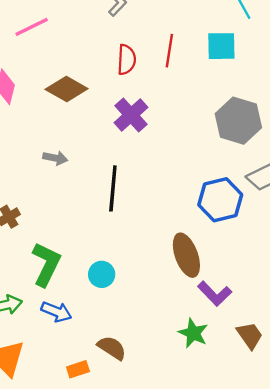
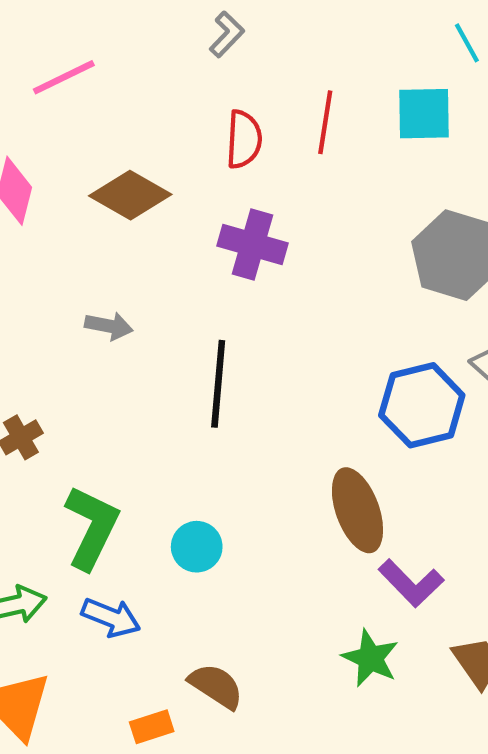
purple cross: (131, 115) -> (252, 244), turned -32

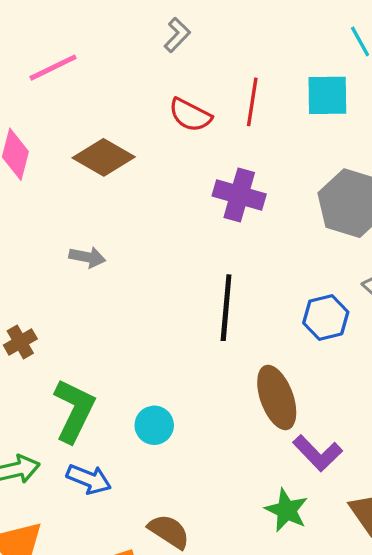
red semicircle: (244, 139) -> (190, 115), turned 114
purple cross: (252, 244) -> (239, 195), moved
black line: (218, 384) -> (226, 308), moved
blue hexagon: (422, 405) -> (326, 317), size x0.7

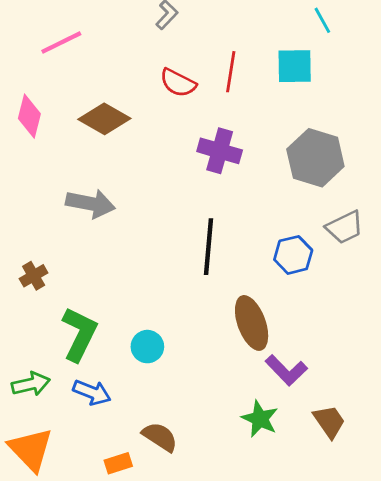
gray arrow: (87, 257) -> (90, 204), size x1.6

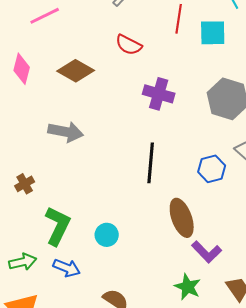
red line: (231, 72) -> (179, 19), moved

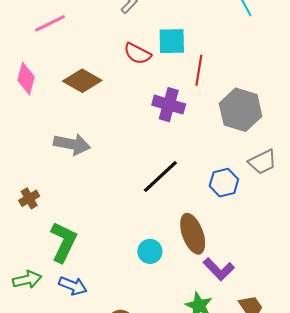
red line: (179, 19) -> (199, 70), moved
cyan square: (213, 33) -> (172, 41), moved
black line: (151, 163) -> (160, 176), turned 42
cyan circle: (107, 235) -> (150, 251), moved

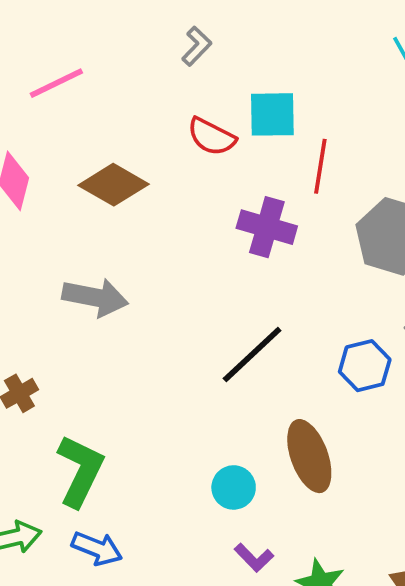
purple L-shape: (219, 269) -> (254, 558), moved, size x0.7

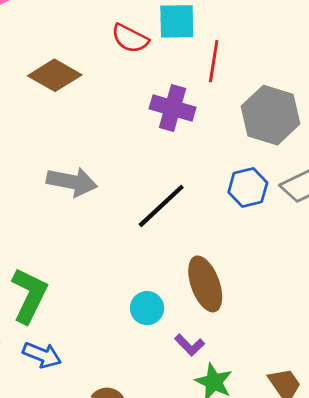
gray arrow: (95, 297) -> (72, 182), moved
blue hexagon: (365, 366) -> (248, 187), moved
purple L-shape: (254, 558) -> (190, 345), moved

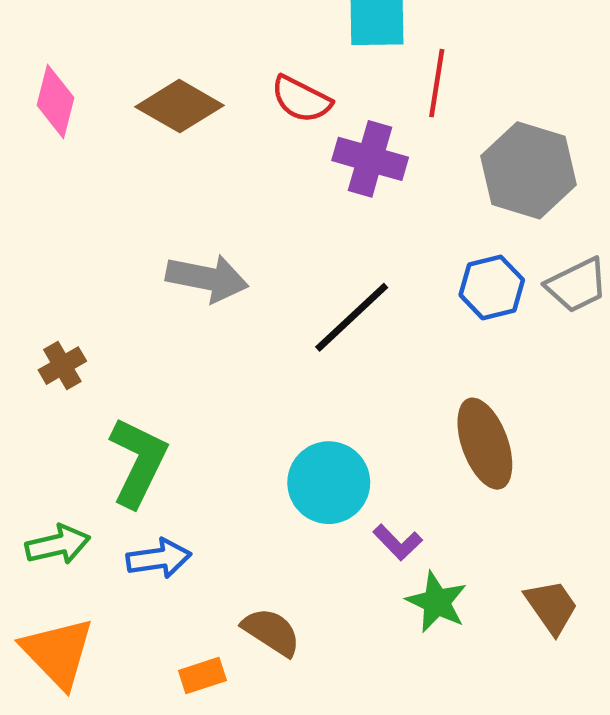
red semicircle: (130, 38) -> (301, 99), moved
brown ellipse: (205, 284) -> (485, 444), moved
cyan circle: (147, 308) -> (329, 483), size x1.5
blue arrow: (42, 355) -> (159, 558), turned -30

